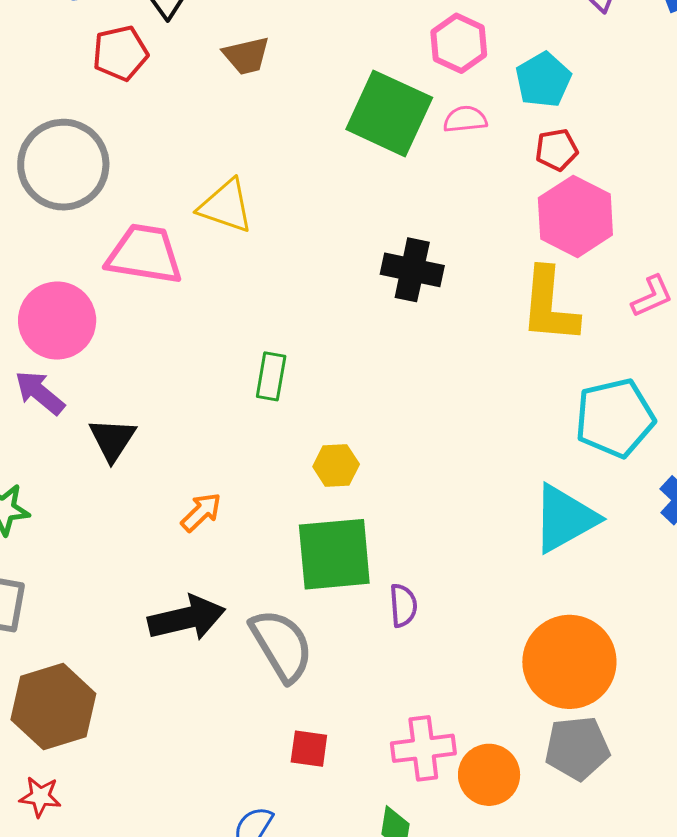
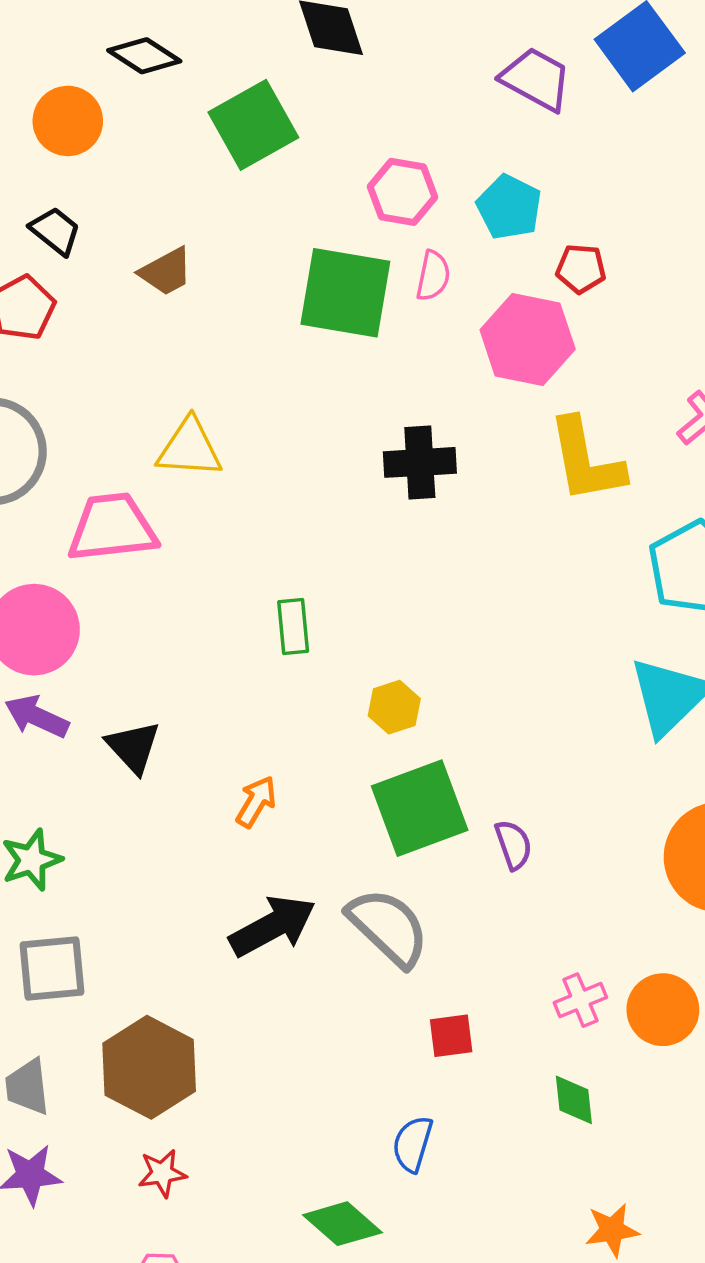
pink semicircle: (465, 119) -> (433, 276), turned 123
red pentagon: (557, 150) -> (581, 269), moved, turned 30
pink hexagon: (575, 216) -> (528, 340), moved
pink cross: (423, 748) -> (580, 1000), size x0.7

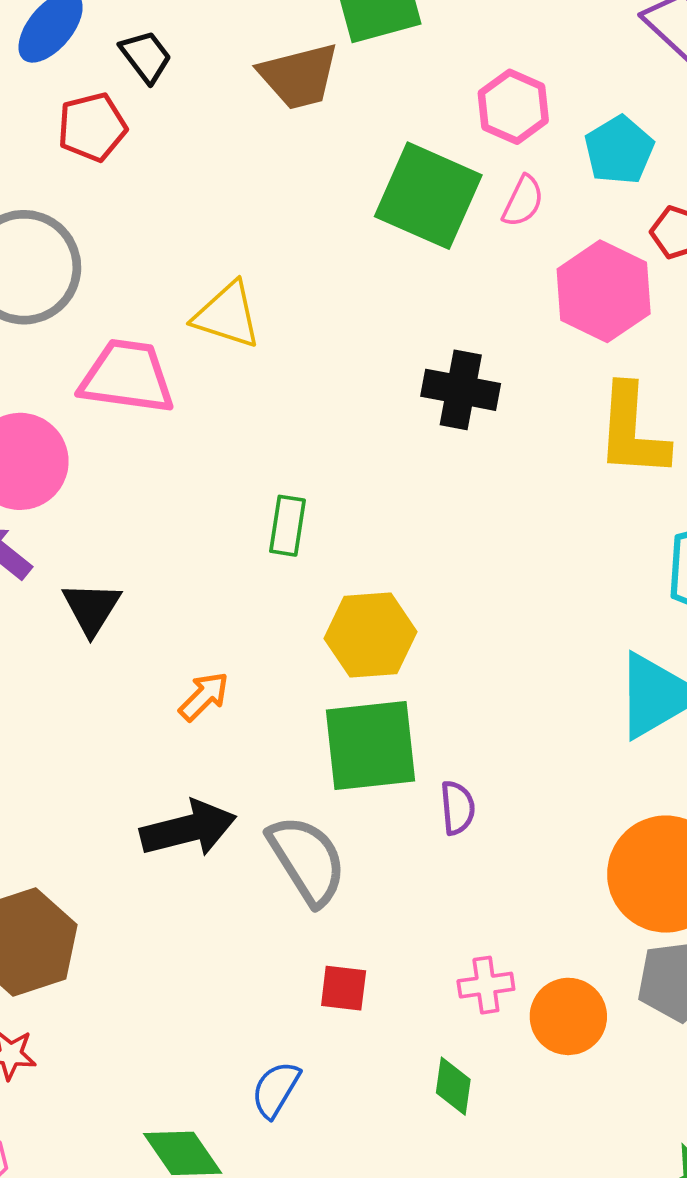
brown trapezoid: (166, 272) -> (299, 76), moved, size x1.4
yellow hexagon: (394, 707) -> (371, 635), size x1.6

